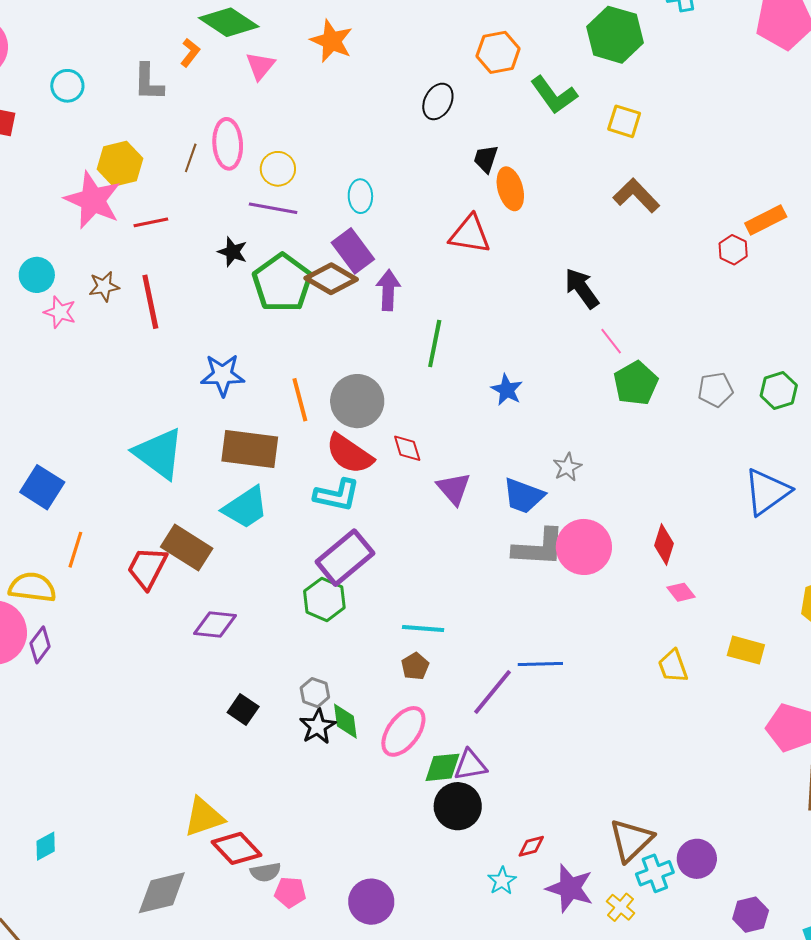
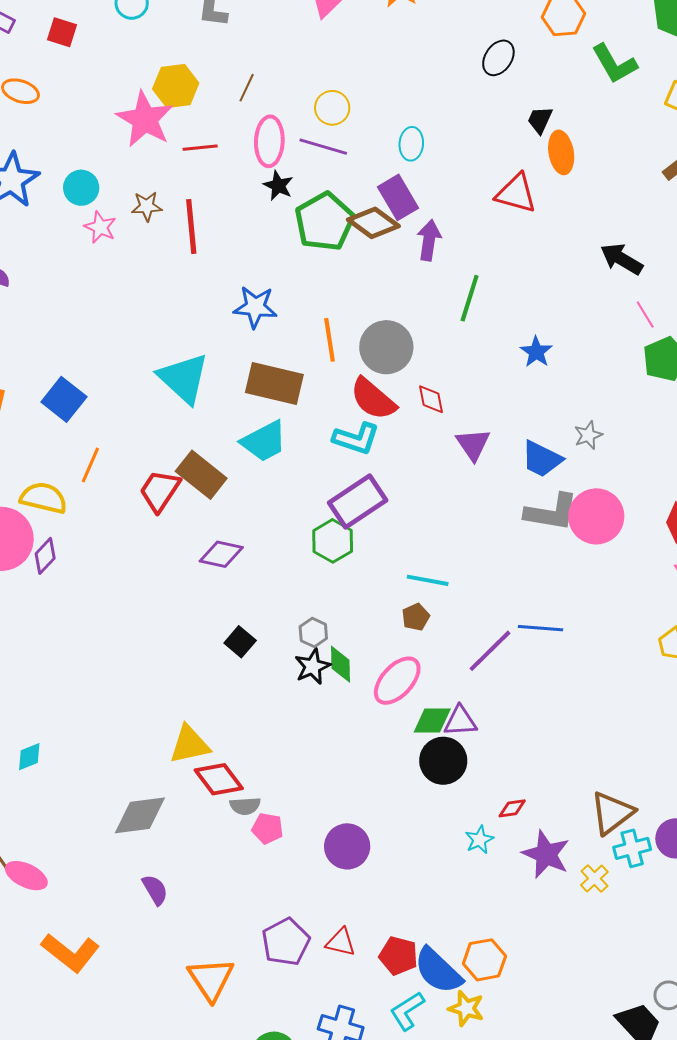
pink ellipse: (228, 144) -> (269, 141), moved
black arrow: (582, 288) -> (622, 259), turned -30

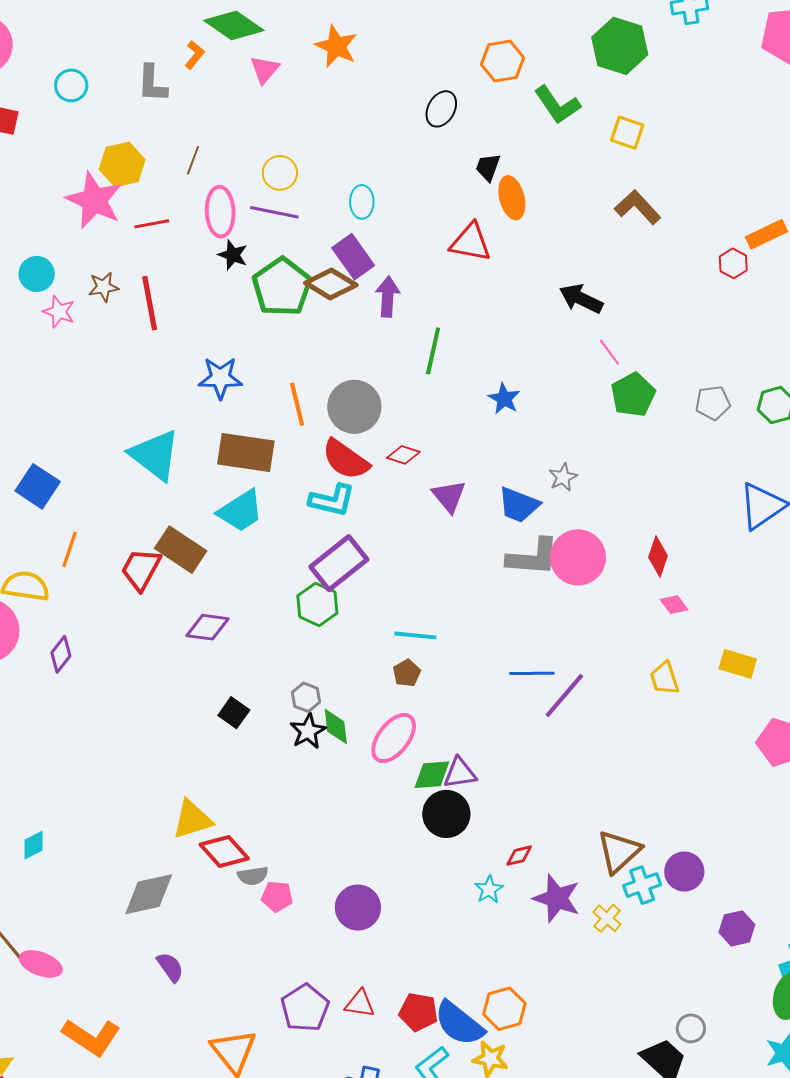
red diamond: (431, 399) -> (403, 455), turned -56
purple diamond: (45, 556) -> (61, 654), moved
purple line: (490, 651) -> (564, 696), moved

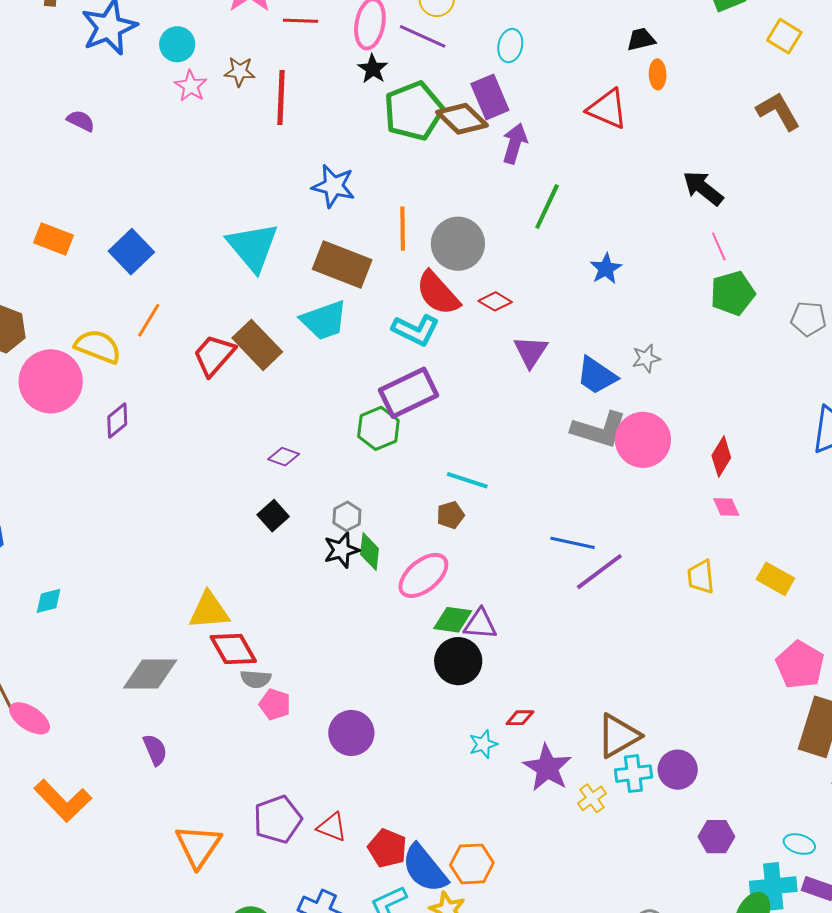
black trapezoid: (488, 167) -> (641, 39), turned 44
orange ellipse: (512, 198) -> (658, 74), size x0.7
purple diamond: (208, 627) -> (284, 457), moved, size x0.7

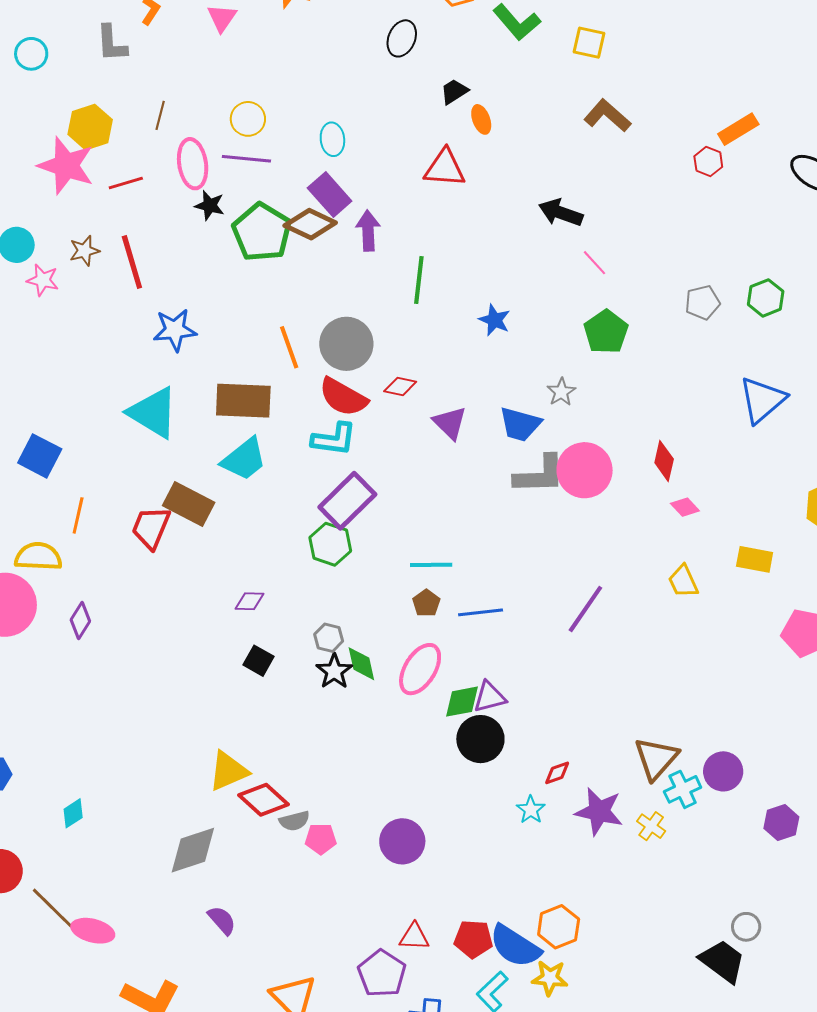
blue star: (334, 186) -> (175, 330), moved
green pentagon: (733, 293) -> (606, 332), moved
blue line: (573, 543) -> (481, 612), moved
purple pentagon: (278, 819) -> (382, 974), moved

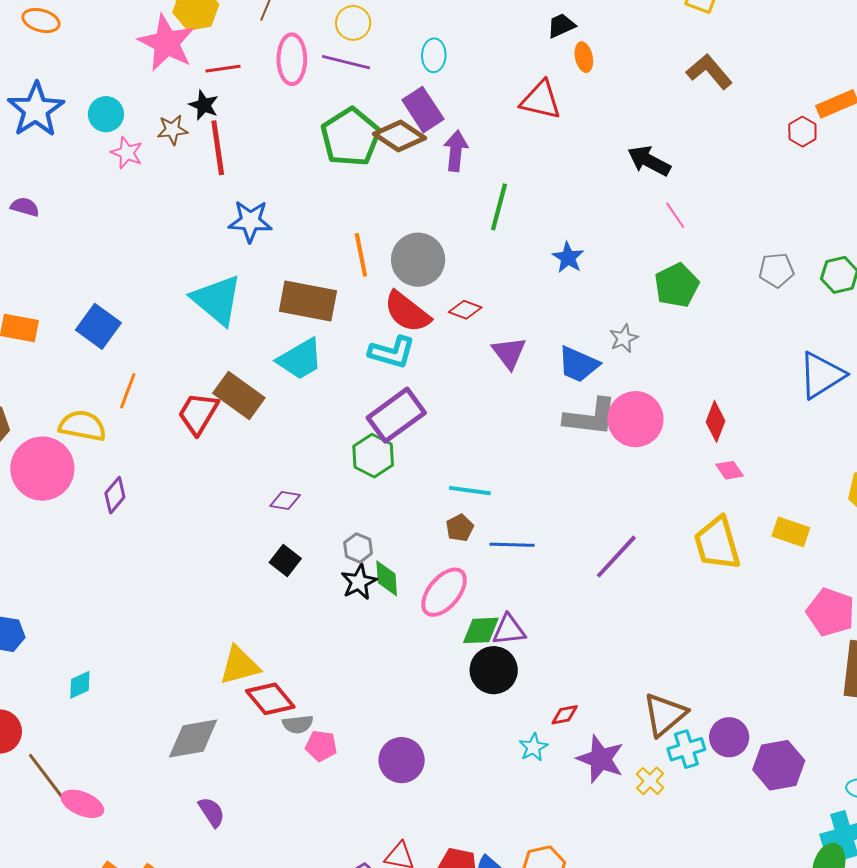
black star: (210, 205) -> (204, 105), moved
yellow trapezoid: (683, 581) -> (717, 543), size x1.6
purple hexagon: (781, 823) -> (779, 765), moved, size x1.4

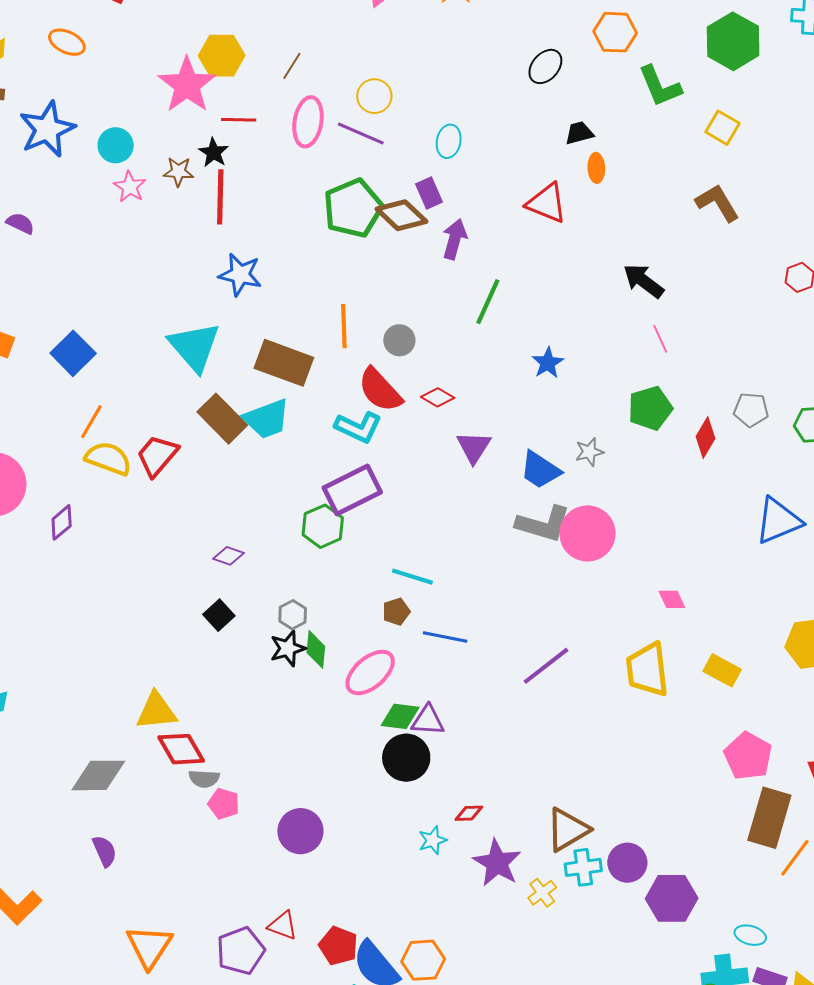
purple rectangle: (423, 110) -> (429, 193), size x0.7
gray circle: (418, 260) -> (399, 340), size x0.6
brown rectangle: (239, 395) -> (222, 419), moved
red diamond: (716, 421) -> (706, 437), moved
yellow semicircle: (82, 426) -> (108, 458), moved

